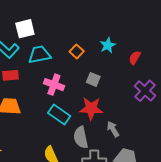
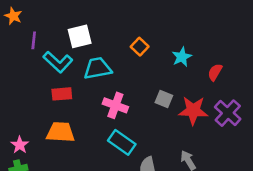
orange square: (77, 51) -> (140, 47), moved
red star: (91, 108) -> (193, 110), moved

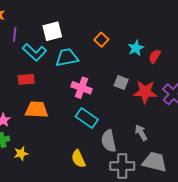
red semicircle: (215, 72) -> (155, 56), moved
red rectangle: (62, 94) -> (26, 79), moved

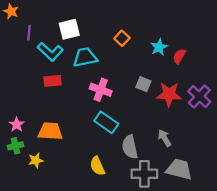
red rectangle: (26, 79) -> (52, 81), moved
orange trapezoid: (37, 110) -> (50, 131), moved

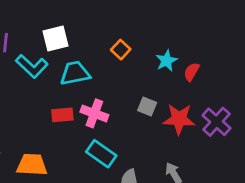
red rectangle: (52, 81) -> (62, 115), moved

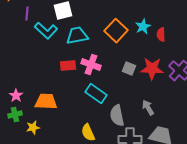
orange square: (121, 50) -> (116, 31), moved, size x1.6
red semicircle: (192, 72) -> (161, 35), turned -32
gray square: (147, 106) -> (129, 69), moved

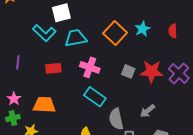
purple line: (27, 14) -> (18, 62), moved
red semicircle: (161, 35) -> (173, 31), moved
red rectangle: (68, 66) -> (53, 68), moved
gray arrow: (148, 108) -> (147, 111), turned -98

